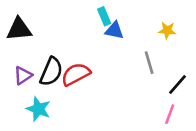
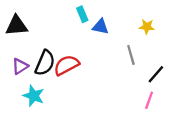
cyan rectangle: (104, 16) -> (82, 14), moved

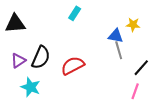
cyan rectangle: (82, 14) -> (75, 13), turned 56
blue triangle: (100, 27) -> (116, 36), moved
red semicircle: (66, 65) -> (73, 66), moved

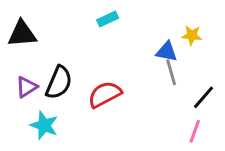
cyan rectangle: (75, 13) -> (108, 19), turned 32

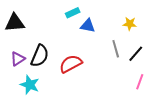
blue triangle: (167, 52) -> (88, 26), moved
black line: (204, 97) -> (136, 54), moved
pink line: (195, 131) -> (140, 82), moved

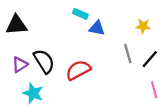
cyan rectangle: (73, 13) -> (80, 14), turned 48
black semicircle: (40, 56) -> (44, 61), turned -55
pink line: (140, 82) -> (154, 90), turned -35

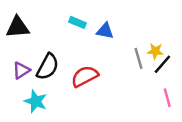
cyan rectangle: (80, 14) -> (77, 22), moved
yellow star: (143, 26) -> (155, 51), moved
black semicircle: (44, 61) -> (48, 67), turned 60

